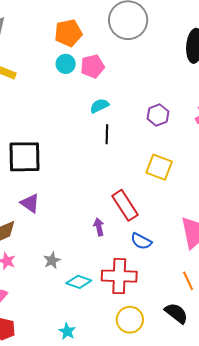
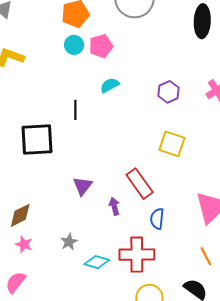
black line: (107, 134) -> (75, 110), moved
purple triangle: (30, 203) -> (83, 186), moved, turned 35
blue semicircle: (141, 241) -> (157, 219), turned 70

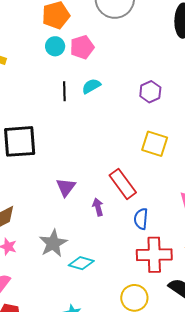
black line: (75, 110) -> (64, 91), moved
gray star: (69, 242) -> (53, 243), size x1.6
red cross: (137, 255) -> (154, 255), moved

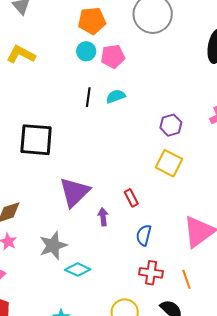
purple hexagon: (150, 92) -> (171, 125), moved
red rectangle: (123, 184) -> (131, 198), size x0.6
purple triangle: (66, 187) -> (74, 192), size x1.6
red cross: (154, 255) -> (151, 273), size x0.7

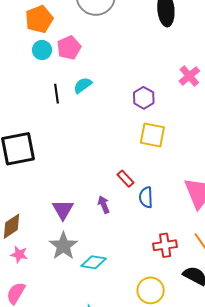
purple triangle: (74, 192) -> (63, 210), moved, size x0.7
blue semicircle: (144, 235) -> (146, 197), moved

